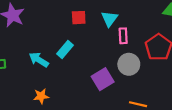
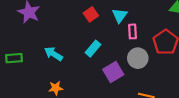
red square: (79, 18) -> (91, 14), turned -32
cyan rectangle: (65, 49) -> (93, 49), moved

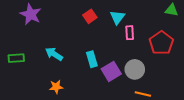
cyan rectangle: (93, 49) -> (92, 59), moved, turned -56
gray circle: (138, 58) -> (135, 69), moved

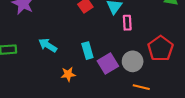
red pentagon: (161, 43) -> (160, 48), moved
orange star: (56, 87) -> (68, 74), moved

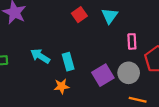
pink rectangle: (127, 23) -> (132, 41), moved
cyan rectangle: (87, 51) -> (68, 62), moved

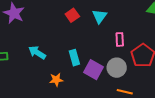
cyan rectangle: (68, 62) -> (74, 58), moved
purple square: (103, 75) -> (93, 70), turned -30

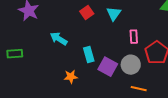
cyan arrow: (37, 53) -> (59, 39), moved

